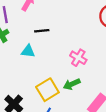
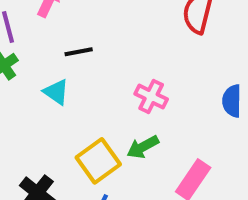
cyan triangle: (28, 51) -> (56, 92), turned 32

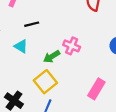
green arrow: (143, 147) -> (52, 57), moved

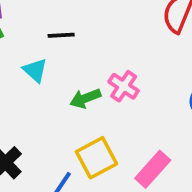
yellow square: (45, 82) -> (96, 158), moved

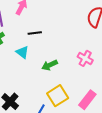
pink cross: (124, 86) -> (85, 58), moved

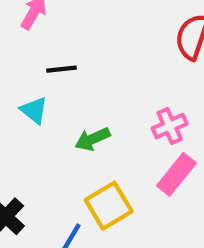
pink cross: (85, 58) -> (170, 126), turned 35
pink rectangle: (87, 100) -> (176, 174), moved

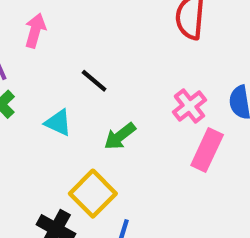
black line: (61, 69) -> (94, 81), moved, turned 60
yellow square: (109, 206) -> (93, 194), moved

